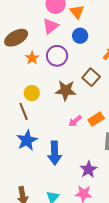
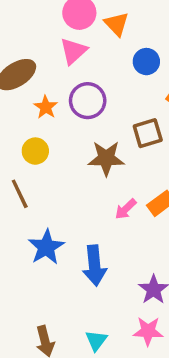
blue circle: (80, 36) -> (146, 62), moved
brown square: (91, 77) -> (148, 133), turned 36
yellow circle: (32, 93) -> (35, 151), moved
brown line: (24, 111) -> (20, 194), moved

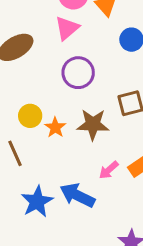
orange star: (46, 107) -> (55, 127), moved
blue arrow: (94, 266) -> (77, 195), moved, turned 120

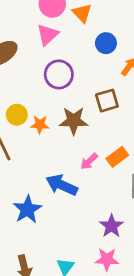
orange star: (55, 127) -> (40, 124), turned -30
blue star: (37, 202) -> (27, 209), moved

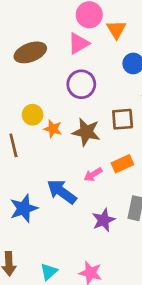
orange rectangle: (117, 157) -> (122, 164), moved
purple star: (111, 226) -> (104, 220), moved

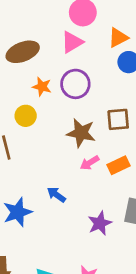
orange triangle: (116, 29) -> (118, 38), moved, turned 35
orange star: (53, 129) -> (42, 87), moved
pink arrow: (93, 174) -> (90, 163), moved
blue arrow: (62, 192) -> (56, 195), size x0.6

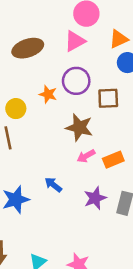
orange star: (42, 87) -> (48, 94), moved
yellow circle: (26, 116) -> (16, 109), moved
brown square: (118, 119) -> (108, 98), moved
purple star: (100, 223) -> (95, 198), moved

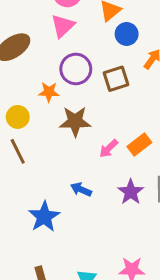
brown star: (79, 127) -> (75, 121), moved

